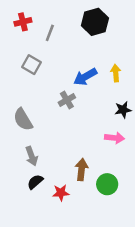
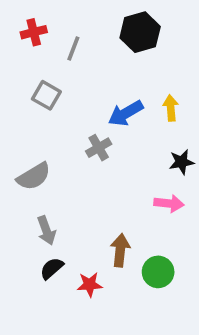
gray semicircle: (23, 120) -> (34, 176), turned -90

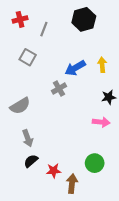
brown arrow: (120, 250) -> (72, 184), moved

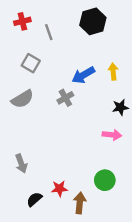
gray line: (44, 29) -> (49, 32), turned -40
gray semicircle: (20, 106) -> (22, 99), moved
gray arrow: (28, 138) -> (21, 163), moved
black semicircle: (31, 161) -> (34, 199), moved

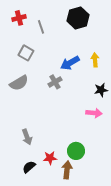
gray arrow: (21, 163) -> (27, 137), moved
green circle: (105, 180) -> (76, 151), moved

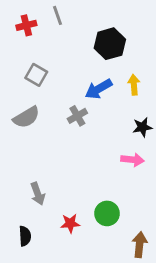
black hexagon: (78, 18) -> (110, 44), moved
gray line: (41, 27) -> (57, 15), moved
black semicircle: (29, 167) -> (25, 236), moved, turned 128
brown arrow: (67, 170) -> (140, 245), moved

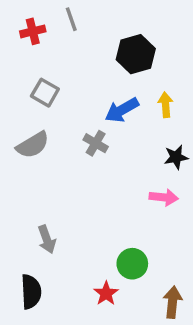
gray cross: (77, 116) -> (96, 143), turned -30
red star: (70, 223) -> (106, 293), moved, turned -30
black semicircle: (25, 236) -> (31, 292), size x1.4

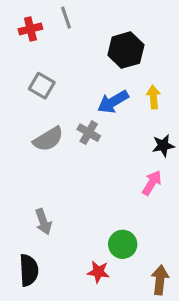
gray semicircle: (33, 145) -> (48, 139), moved
pink arrow: (164, 197) -> (152, 183), turned -65
red star: (106, 293) -> (98, 272), turned -30

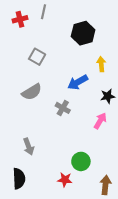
gray line: (66, 18) -> (43, 12), turned 32
gray square: (42, 86) -> (37, 57), moved
blue arrow: (113, 102) -> (78, 82), moved
gray cross: (89, 133) -> (63, 108), moved

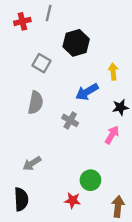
black hexagon: (83, 33) -> (76, 43), moved
gray semicircle: (32, 92) -> (36, 103), turned -48
gray arrow: (29, 146) -> (32, 163), turned 77

